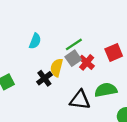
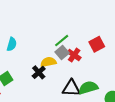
cyan semicircle: (35, 41) -> (12, 44), moved
yellow semicircle: (57, 68) -> (48, 62), turned 70
green semicircle: (106, 90) -> (88, 88), moved

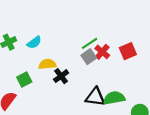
cyan semicircle: (12, 44) -> (34, 42), turned 32
red cross: (74, 55) -> (102, 52), moved
yellow semicircle: (48, 62) -> (47, 64), moved

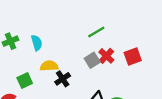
cyan semicircle: (34, 42) -> (37, 43), turned -72
green line: (90, 43) -> (96, 32), moved

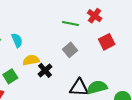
green line: (96, 32) -> (70, 24), turned 49
red cross: (106, 56) -> (95, 16), moved

